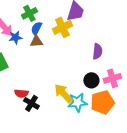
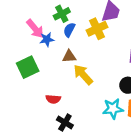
brown triangle: (36, 41) -> (69, 56), moved
yellow arrow: (63, 93) -> (83, 75), moved
black cross: (31, 103) -> (65, 123), moved

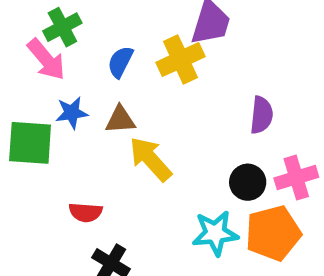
green cross: (62, 14) -> (62, 27), moved
blue star: (47, 39) -> (72, 113), moved
green square: (28, 67) -> (30, 143), turned 30

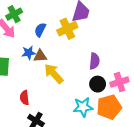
blue star: (72, 113) -> (29, 53), moved
purple semicircle: (262, 115) -> (94, 61), moved
red semicircle: (86, 212) -> (24, 98), turned 80

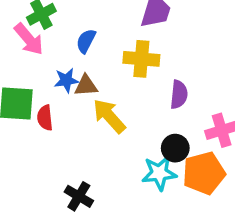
yellow cross: (67, 29) -> (141, 59), moved, turned 30
black circle: (98, 84) -> (175, 148), moved
red semicircle: (24, 98) -> (45, 118), moved

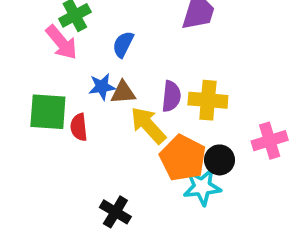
yellow cross: (141, 59) -> (208, 100), moved
purple semicircle: (179, 95) -> (171, 96), moved
orange pentagon: (204, 173) -> (183, 158), moved, turned -30

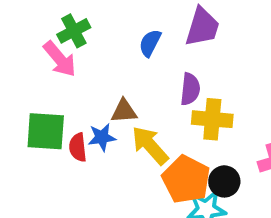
blue semicircle: (123, 44) -> (150, 43), moved
blue star: (102, 87) -> (102, 137), moved
purple semicircle: (171, 96) -> (190, 89), moved

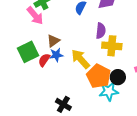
brown triangle: (124, 111) -> (53, 41), moved, turned -32
green square: (46, 131) -> (28, 52), turned -30
red semicircle: (78, 147) -> (44, 60), turned 40

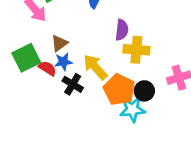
red semicircle: (44, 60) -> (47, 68), turned 88
black cross: (63, 104) -> (73, 84), moved

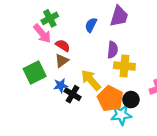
blue star: (63, 62) -> (61, 85), moved
red semicircle: (47, 68) -> (63, 45), moved

